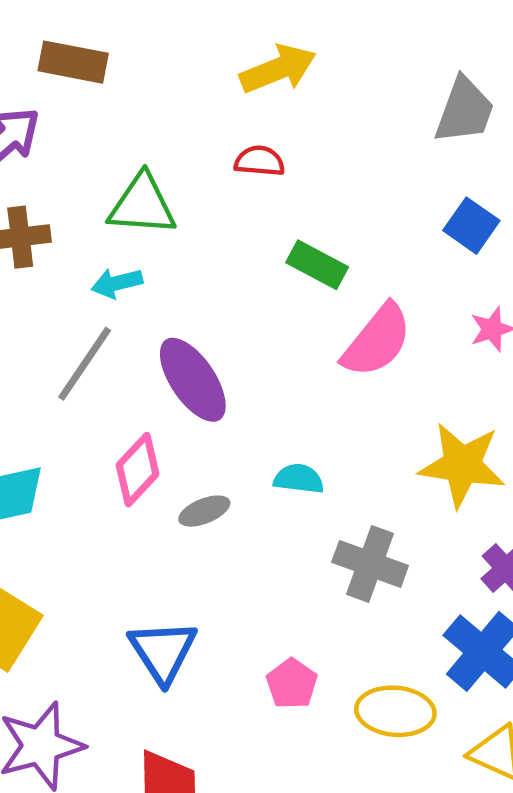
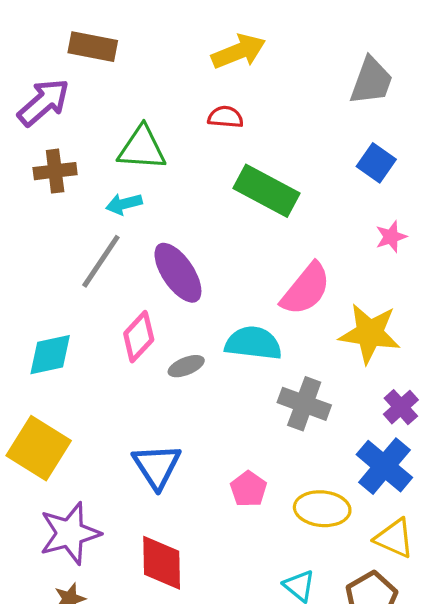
green rectangle: (317, 265) -> (266, 191), size x1.5
pink semicircle: (377, 341) -> (306, 289), moved
cyan semicircle: (299, 479) -> (253, 343), size x1.6

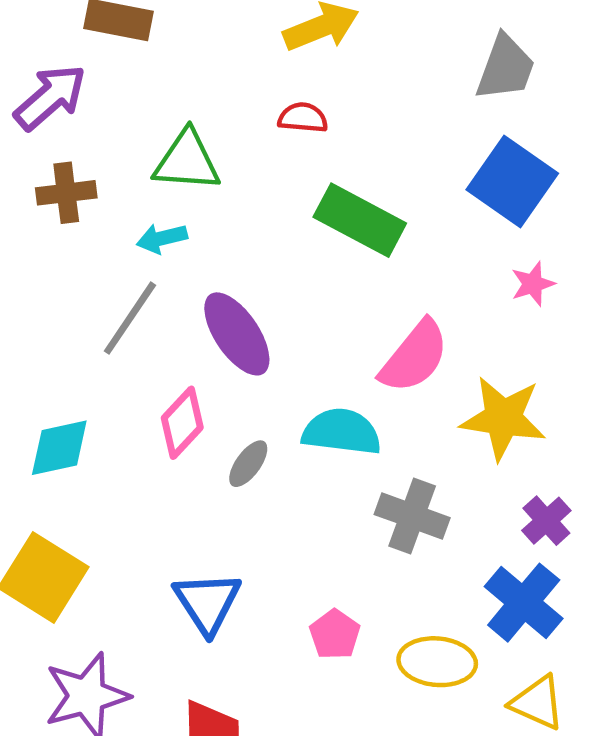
blue square: (376, 163) -> (512, 181), size x1.6
gray ellipse: (186, 366) -> (248, 464), turned -32

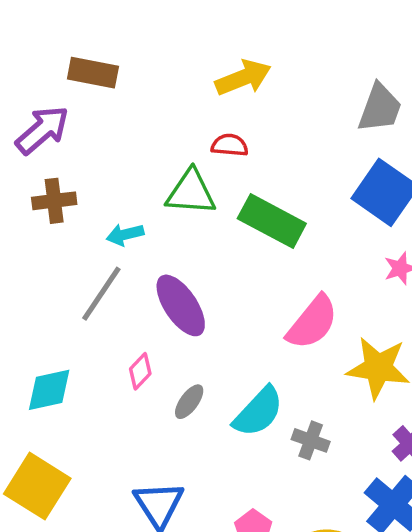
green triangle: (187, 161) -> (191, 192), moved
pink diamond: (182, 423) -> (140, 371), size x0.7
cyan semicircle: (342, 432) -> (258, 412), moved, turned 126
gray cross: (412, 516) -> (311, 440), size x0.7

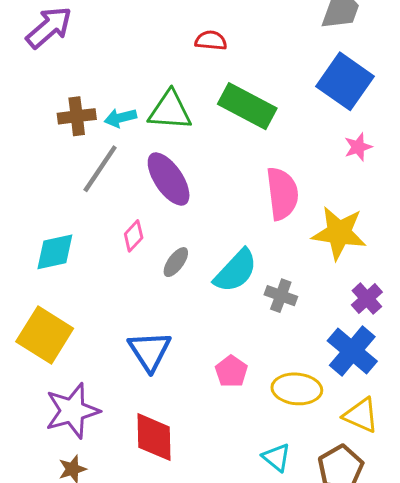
green triangle: (191, 192) -> (170, 110), moved
brown cross: (54, 201) -> (77, 116), moved
pink semicircle: (312, 322) -> (282, 194), turned -46

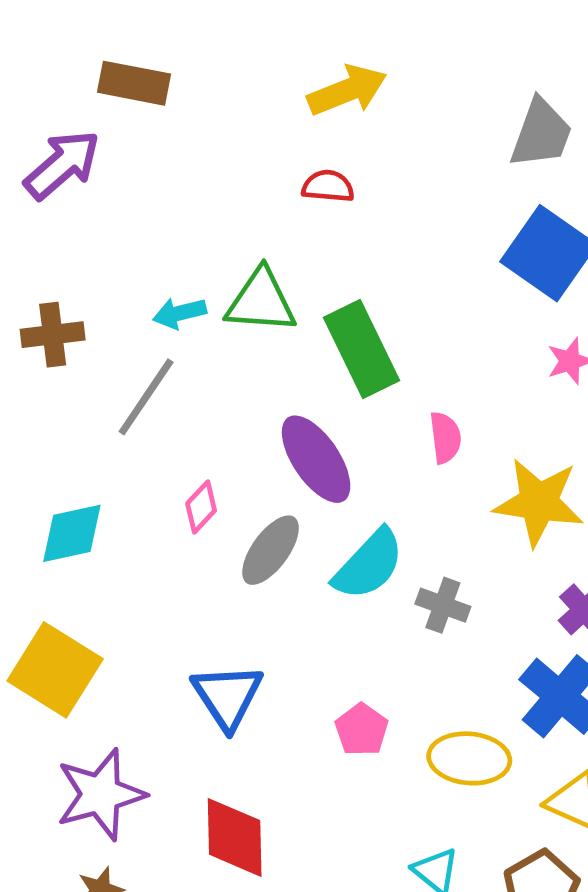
green rectangle: (247, 106) -> (362, 349), moved, turned 36
brown cross: (77, 116) -> (53, 335), moved
purple ellipse: (169, 179) -> (316, 459), moved
pink semicircle: (282, 194) -> (445, 438), size x0.6
gray ellipse: (176, 262) -> (271, 550), size x1.4

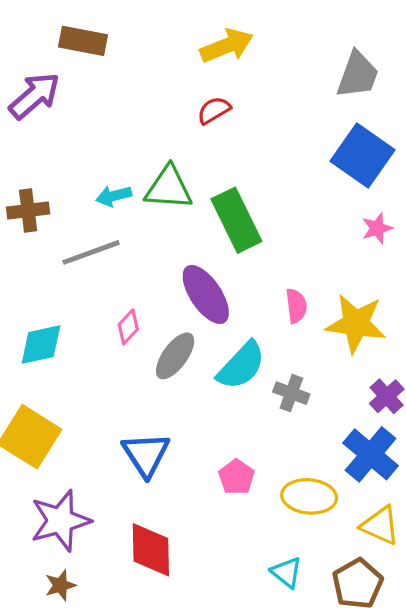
red semicircle: (328, 186) -> (214, 110), turned -36
gray line: (146, 397) -> (91, 252), turned 36
pink semicircle: (445, 438) -> (296, 306), moved

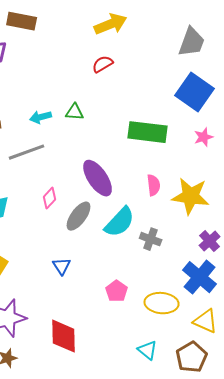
green triangle: (169, 188) -> (75, 112), size x0.6
green rectangle: (236, 220) -> (148, 132), moved, turned -57
blue triangle: (146, 454) -> (62, 266), moved, size x0.6

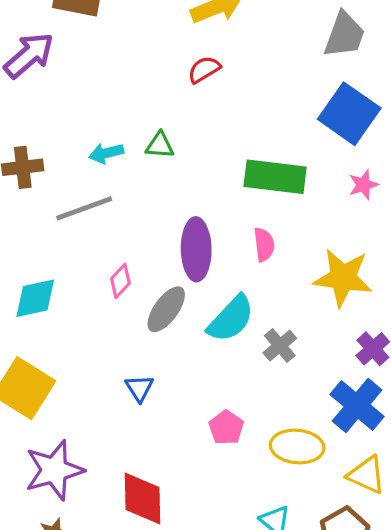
purple ellipse: (98, 178) -> (196, 249), turned 33
pink semicircle: (154, 185) -> (264, 245), moved
gray cross: (151, 239) -> (280, 346), turned 30

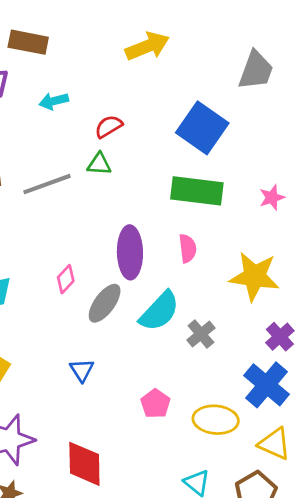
red semicircle: (204, 69) -> (109, 127), moved
blue square: (349, 114) -> (202, 128), moved
cyan arrow: (106, 153) -> (54, 101), moved
gray line: (84, 208) -> (47, 184), moved

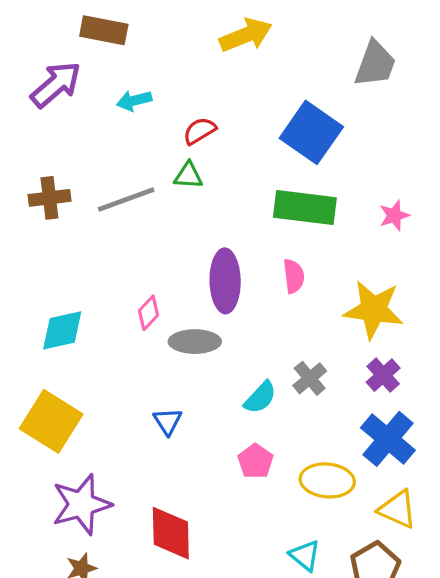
gray ellipse: (105, 303) -> (195, 342), turned 54
cyan semicircle: (159, 311) -> (260, 397), moved, size x0.7
purple cross: (280, 337) -> (383, 375), moved

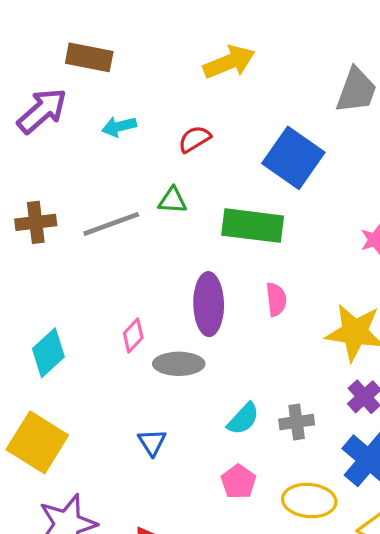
red semicircle: (200, 131) -> (194, 139), moved
green rectangle: (305, 207) -> (253, 226), moved
cyan diamond: (62, 330) -> (48, 353), turned -30
gray cross: (310, 378) -> (297, 422), moved, turned 32

